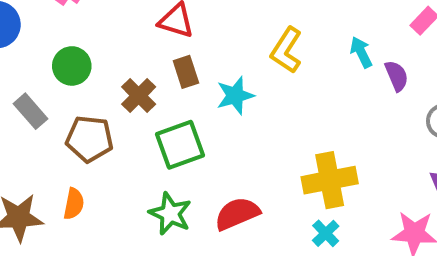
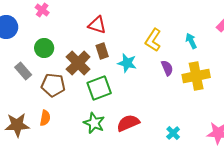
purple semicircle: (397, 76) -> (167, 68), moved
brown cross: (139, 96) -> (78, 63), size x1.4
cyan star: (235, 96) -> (127, 63), turned 30
yellow cross: (330, 180) -> (196, 76), moved

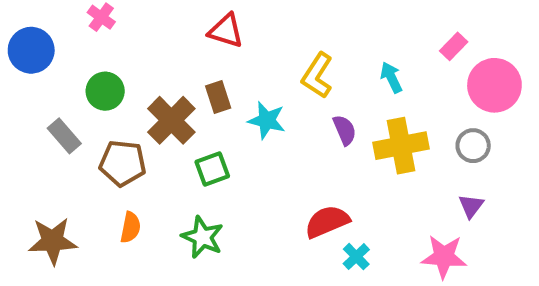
red triangle: (97, 25) -> (226, 31), moved
green square: (99, 88) -> (212, 169), size x0.7
orange semicircle: (45, 118) -> (130, 227), moved
red semicircle: (128, 123) -> (327, 222), moved

